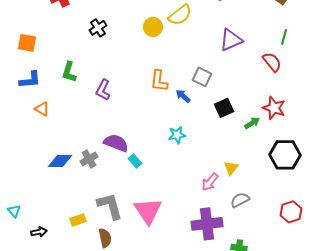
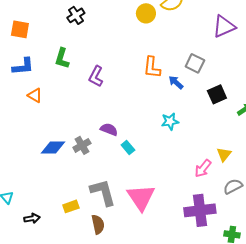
black cross: (98, 28) -> (76, 15), moved
purple semicircle: (116, 143) -> (109, 129), size x0.7

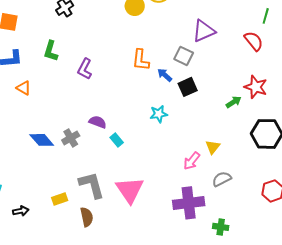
purple triangle: (224, 26) -> (204, 31), moved
black square: (217, 94) -> (188, 87), moved
blue diamond: (53, 147) -> (42, 140), turned 50

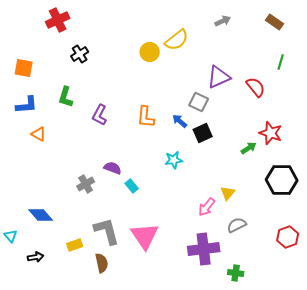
red semicircle: (254, 41) -> (256, 87), moved
orange L-shape: (141, 60) -> (146, 117), moved
blue diamond: (42, 140) -> (41, 215), moved

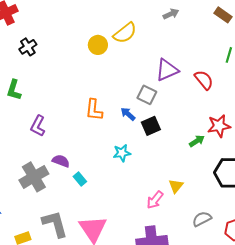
purple L-shape: (100, 115) -> (38, 126), moved
red star: (271, 133) -> (219, 126), turned -30
gray cross: (86, 184) -> (34, 177), size x1.6
gray semicircle: (237, 225) -> (202, 219), moved

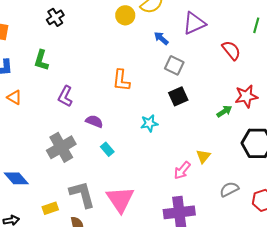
purple triangle: (167, 70) -> (194, 23), moved
blue arrow: (128, 114) -> (161, 38), moved
purple semicircle: (61, 161) -> (94, 121), moved

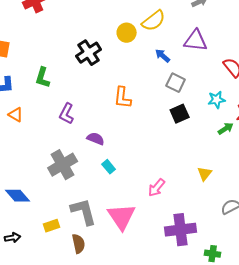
black cross: (55, 17) -> (89, 53), moved, size x1.4
purple triangle: (194, 23) -> (196, 41), turned 30
cyan star: (149, 123) -> (217, 100), moved
pink arrow: (182, 170) -> (157, 188), moved

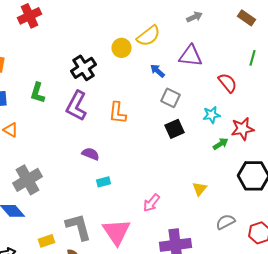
purple L-shape: (67, 114) -> (76, 106), moved, size x1.4
gray cross: (63, 165) -> (28, 180), moved
cyan rectangle: (109, 167) -> (104, 182), turned -64

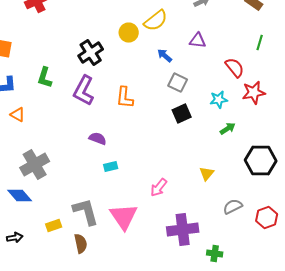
purple triangle: (190, 56) -> (198, 41), size x0.7
red star: (242, 129) -> (254, 93), moved

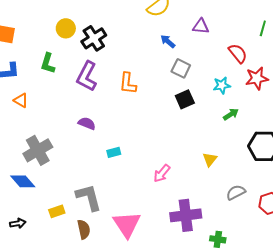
yellow circle: (129, 33) -> (66, 28), moved
purple semicircle: (98, 139) -> (87, 123), moved
pink triangle: (124, 217) -> (127, 224), moved

